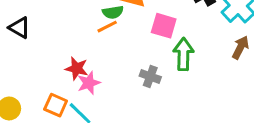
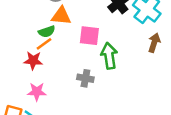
red star: (77, 68) -> (33, 60), moved
pink star: (89, 83) -> (37, 92), turned 30

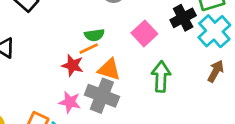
orange triangle: (61, 16) -> (109, 69), moved
pink square: (89, 36) -> (144, 33), moved, turned 30
gray cross: (85, 78) -> (102, 96), moved, size x1.6

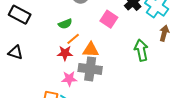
green semicircle: (94, 35) -> (65, 24), moved
green arrow: (161, 77) -> (141, 50), moved

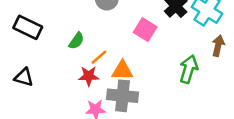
green semicircle: (65, 24) -> (76, 41), moved, turned -32
green arrow: (141, 50) -> (189, 69), turned 30

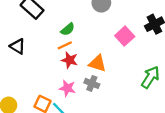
orange line: (99, 57) -> (65, 45), moved
gray cross: (123, 96) -> (92, 83), size x0.6

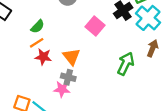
orange triangle: (97, 63) -> (71, 57), turned 42
pink star: (67, 88) -> (62, 89), moved

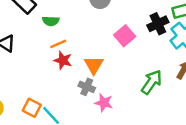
green semicircle: (38, 27) -> (51, 21), moved, turned 40
pink star: (62, 89) -> (104, 103), moved

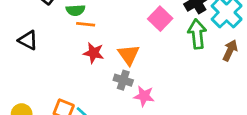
orange line: (58, 44) -> (86, 24), moved, turned 35
green arrow: (152, 82) -> (197, 34), moved, turned -35

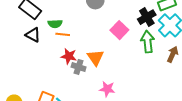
black triangle: (28, 40) -> (33, 35), moved
gray cross: (123, 80) -> (79, 67), moved

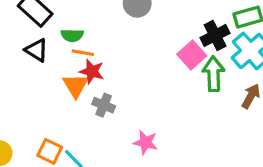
pink square: (119, 30) -> (192, 55), moved
red star: (69, 56) -> (92, 71), moved
orange triangle: (95, 58) -> (76, 86), moved

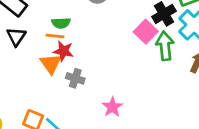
green semicircle: (72, 35) -> (61, 23), moved
black triangle: (37, 50) -> (16, 37), turned 36
pink star: (146, 142) -> (112, 107), turned 30

